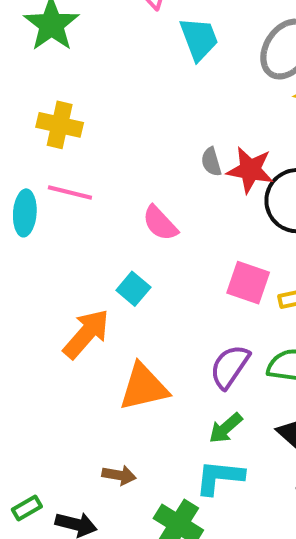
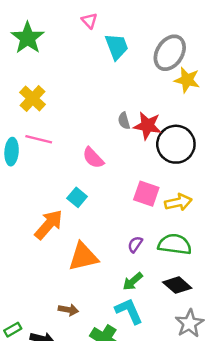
yellow cross: (60, 125) -> (33, 98), turned 30
purple semicircle: (230, 367) -> (135, 244), size x0.6
cyan L-shape: (219, 477) -> (129, 311), turned 60

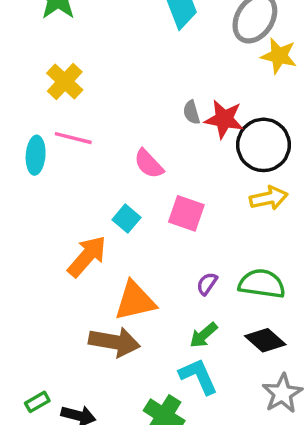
pink square: (146, 194) -> (186, 213), moved
yellow arrow: (178, 202) -> (269, 198), moved
brown arrow: (68, 310) -> (114, 342), moved, size x1.8

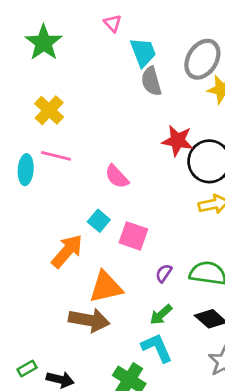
gray semicircle: (192, 112) -> (151, 81), moved, size x1.5
pink square: (186, 213) -> (133, 236), moved

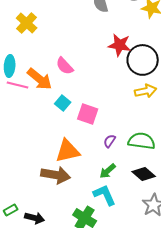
pink line: (56, 156) -> (18, 85), moved
pink semicircle: (117, 177) -> (65, 66), moved
orange arrow: (67, 251) -> (40, 79), moved, turned 88

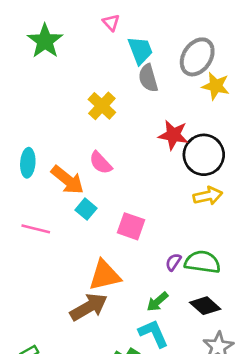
yellow cross: (27, 23) -> (102, 106), moved
pink line: (18, 85) -> (36, 229), moved
cyan square: (63, 103) -> (86, 209), moved
purple semicircle: (110, 141) -> (173, 262), moved
brown arrow: (56, 175) -> (89, 307), turned -40

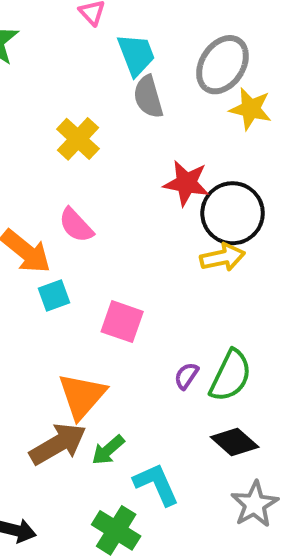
yellow arrow: (208, 196) -> (222, 257), moved
cyan square: (86, 209) -> (54, 295), turned 30
green semicircle: (202, 262) -> (231, 376), turned 108
orange triangle: (105, 275) -> (82, 396), turned -36
green arrow: (157, 302) -> (108, 450), moved

